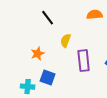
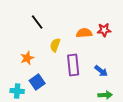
orange semicircle: (95, 15) -> (84, 33), moved
blue square: (48, 78) -> (37, 82), turned 35

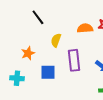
blue square: (37, 82) -> (48, 72), moved, turned 35
cyan cross: (17, 91) -> (17, 78), moved

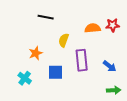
black line: (38, 17) -> (46, 17), turned -42
cyan cross: (17, 78) -> (25, 78), turned 32

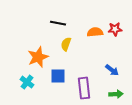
black line: (46, 17) -> (58, 23), moved
orange star: (36, 53) -> (38, 57), size x1.5
purple rectangle: (82, 60) -> (84, 88), moved

